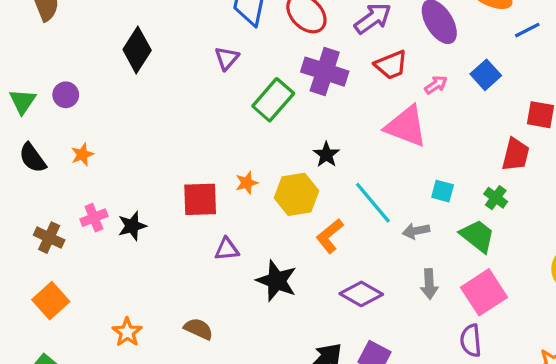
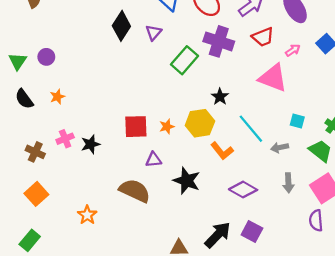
black diamond: (137, 50) -> (121, 26), moved
orange star: (247, 183) -> (167, 127), moved
orange L-shape: (330, 236) -> (222, 151), turned -90
brown semicircle: (199, 329) -> (135, 191), moved, size x1.6

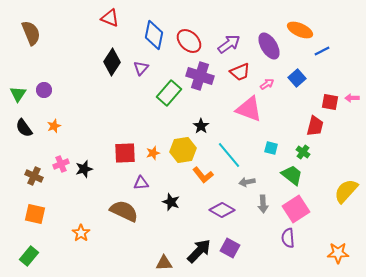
gray arrow: (280, 148) -> (247, 182), moved
black star: (187, 181) -> (171, 202), size x0.7
orange square: (36, 194) -> (35, 214), turned -35

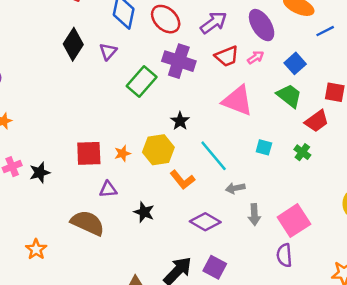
pink arrow: (267, 84) -> (256, 57), moved
red trapezoid: (315, 126) -> (317, 121), turned 40
green trapezoid: (292, 175) -> (289, 96), moved

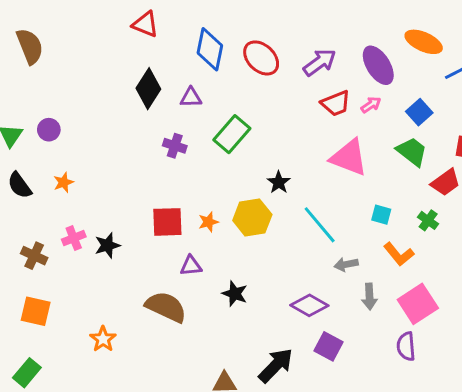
purple triangle: (108, 51) -> (191, 97), turned 48
purple cross: (179, 61) -> (175, 146), moved, size x0.6
orange L-shape: (182, 180) -> (399, 254), moved
purple square: (215, 267) -> (328, 346), moved

